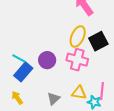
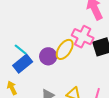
yellow ellipse: (78, 36) -> (65, 49), moved
pink cross: (77, 60) -> (83, 37), moved

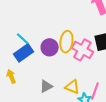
pink cross: (83, 37) -> (82, 50), moved
yellow ellipse: (65, 49) -> (66, 42), turned -30

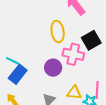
yellow ellipse: (66, 42) -> (58, 31), moved
purple circle: (50, 47) -> (53, 68), moved

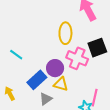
blue rectangle: (18, 74) -> (37, 80), moved
yellow triangle: (74, 93) -> (61, 84), moved

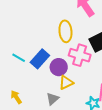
blue rectangle: (37, 80) -> (40, 59), moved
yellow triangle: (61, 84) -> (66, 82), turned -35

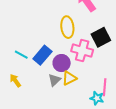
yellow arrow: (16, 97) -> (15, 81), moved
gray triangle: (53, 99) -> (54, 80), moved

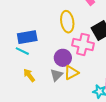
blue rectangle: (42, 55) -> (27, 37), moved, turned 42
yellow arrow: (15, 81) -> (29, 75), moved

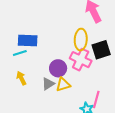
yellow ellipse: (67, 22) -> (81, 40), moved
cyan line: (22, 51) -> (20, 53), turned -56

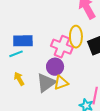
pink cross: (81, 60) -> (62, 47), moved
gray triangle: (48, 84) -> (46, 83), size x1.5

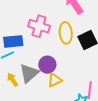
pink cross: (62, 47) -> (39, 26), moved
gray triangle: (46, 83) -> (29, 73), moved

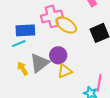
pink cross: (39, 26) -> (52, 16), turned -35
yellow ellipse: (66, 33) -> (66, 25), moved, turned -55

